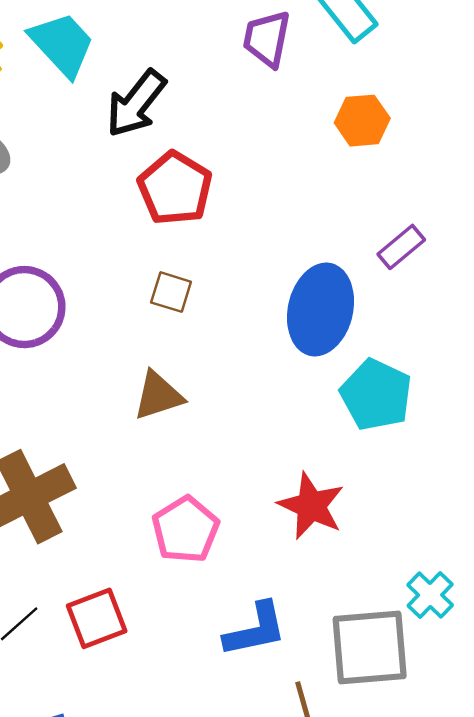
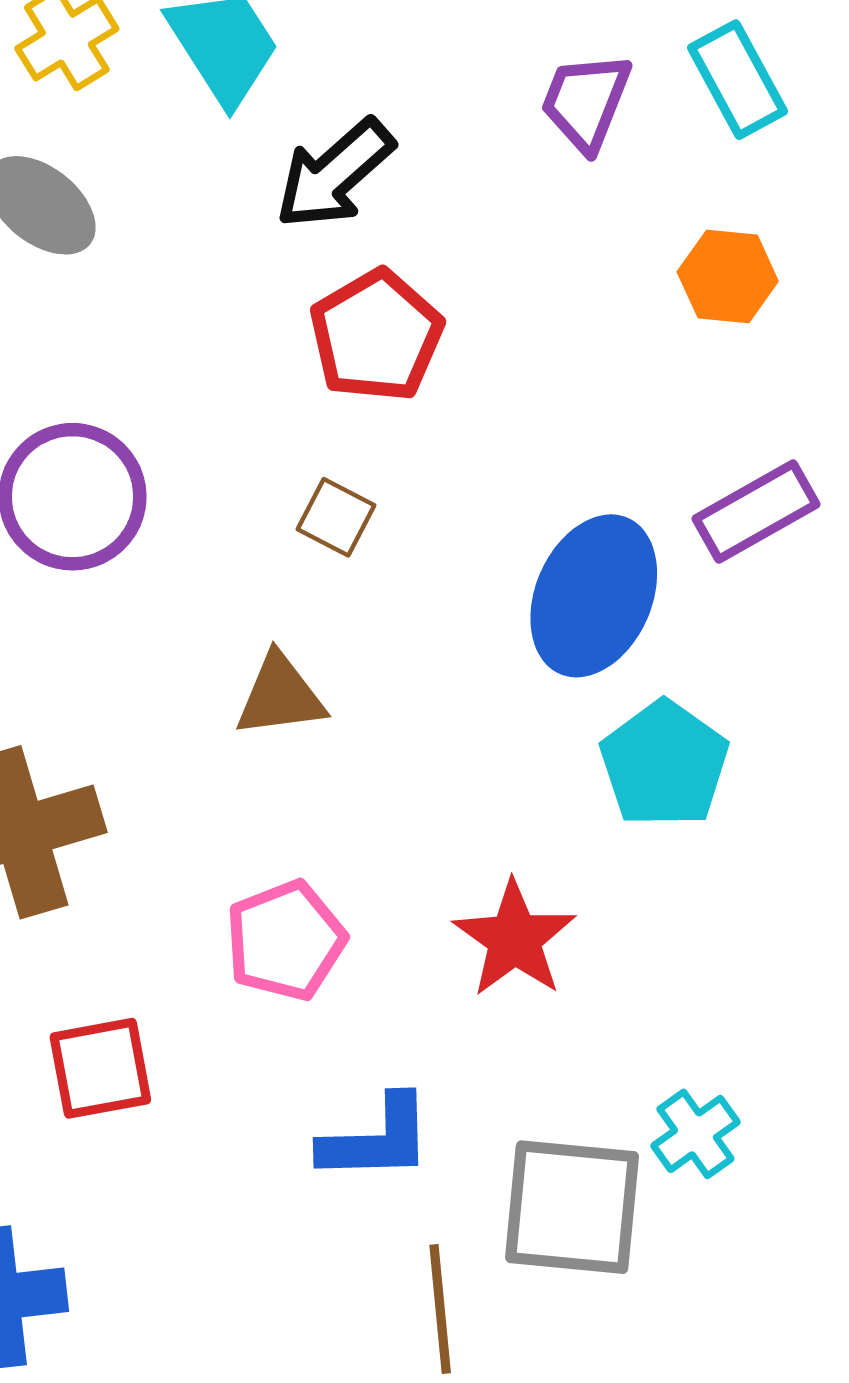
purple rectangle: (401, 247) -> (756, 512), size x1.4

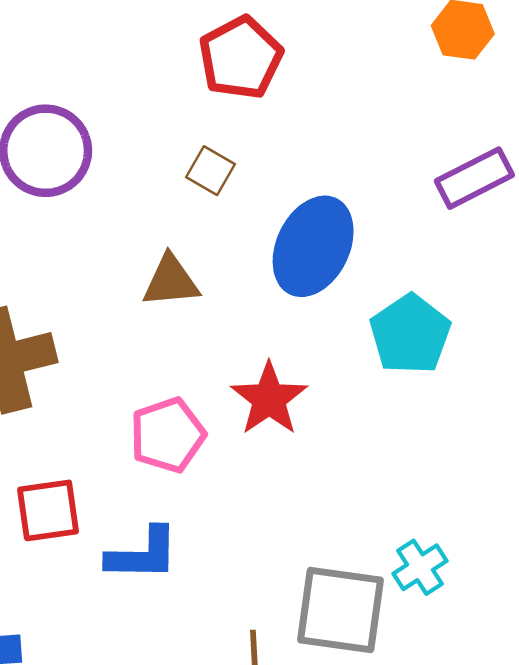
blue ellipse: (594, 596) -> (313, 246), moved
red star: (514, 939) -> (269, 399), moved
blue L-shape: (377, 1139) -> (143, 554), moved

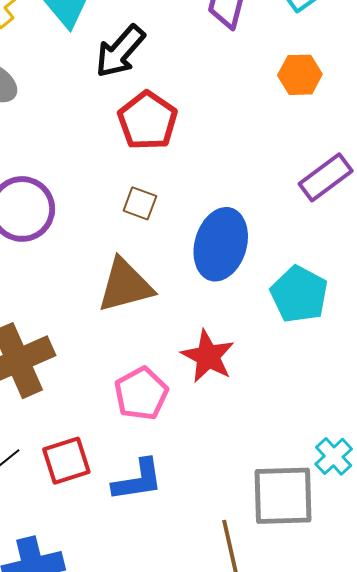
brown triangle: (171, 281) -> (125, 286), size x1.4

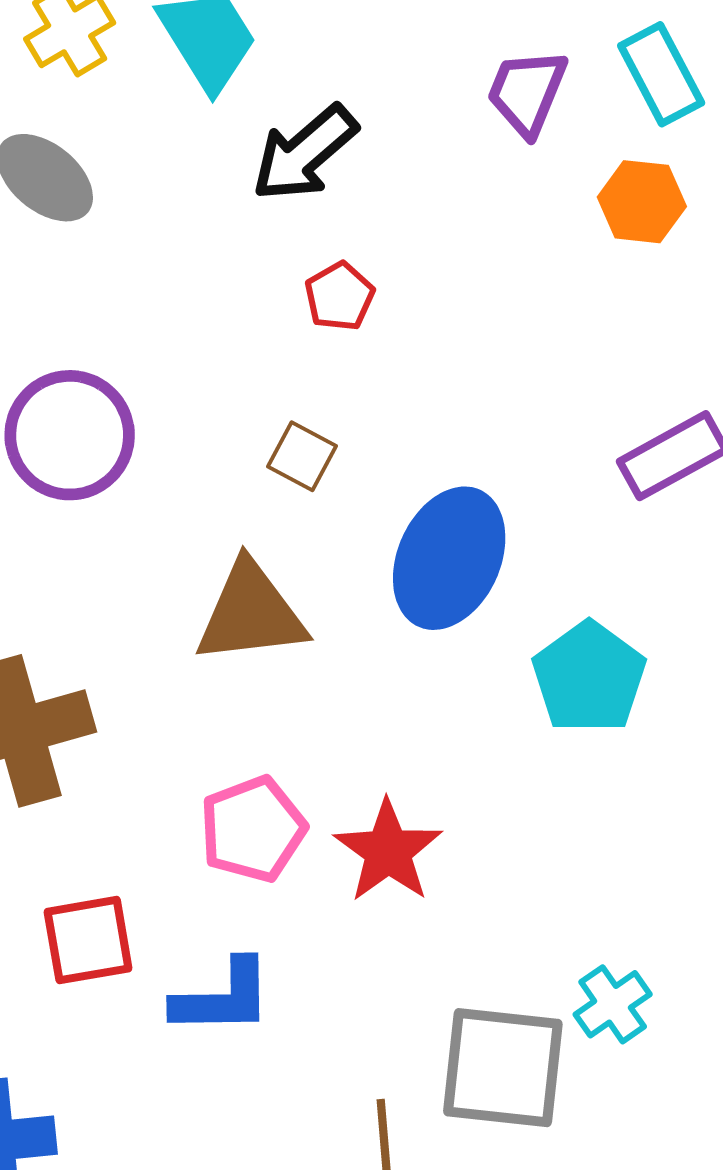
orange hexagon: (300, 75) -> (642, 202), moved
red pentagon: (148, 121) -> (339, 296), size x0.6
red star: (208, 356) -> (388, 851), moved

